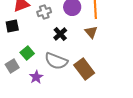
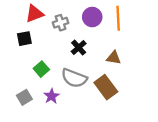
brown triangle: (91, 32) -> (114, 58), moved, turned -40
gray square: (12, 66) -> (24, 97), moved

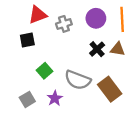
black cross: (79, 48) -> (97, 49), moved
brown triangle: (114, 58) -> (118, 49), moved

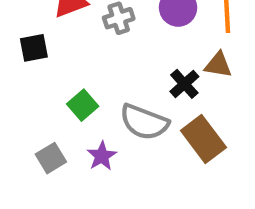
black square: (27, 40) -> (34, 48), moved
black cross: (97, 49) -> (184, 84), moved

